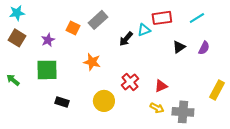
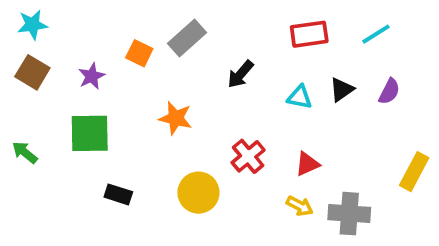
cyan triangle: (144, 30) -> (300, 97), moved, turned 32

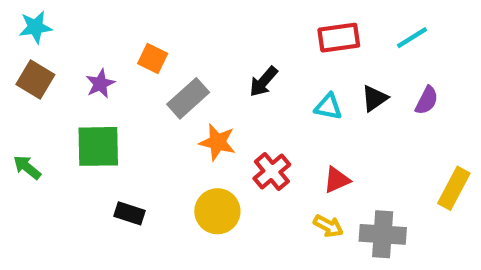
gray rectangle: (187, 38) -> (188, 98), moved
orange star: (176, 118) -> (217, 142), moved

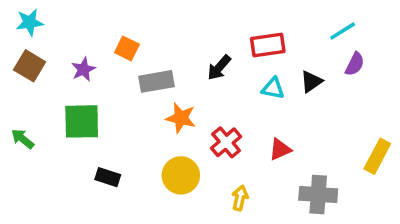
red rectangle: (339, 38) -> (268, 45), moved
gray rectangle: (188, 98) -> (156, 81), turned 32
purple semicircle: (427, 100) -> (355, 64), moved
yellow arrow: (328, 226) -> (240, 198), moved, turned -105

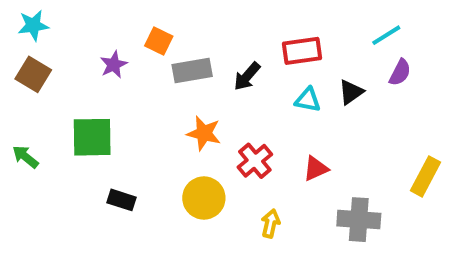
orange square: (127, 48) -> (159, 41), moved
purple star: (83, 69) -> (114, 65), moved
gray rectangle: (156, 81) -> (192, 71), moved

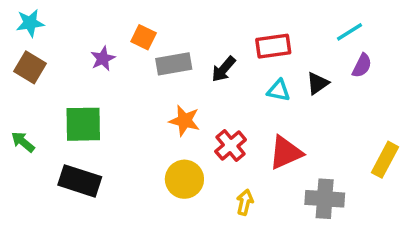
red triangle: (316, 169) -> (286, 153), size x1.5
black rectangle: (122, 200) -> (80, 181), moved, size x1.6

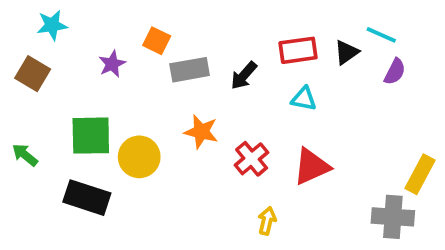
cyan star: (30, 23) -> (52, 25), moved
cyan line: (350, 32) -> (381, 35), turned 56
black triangle: (318, 83) -> (346, 52), moved
yellow circle: (184, 179) -> (139, 157), moved
gray cross: (325, 199) -> (393, 217), moved

